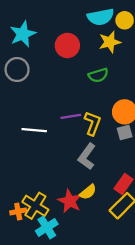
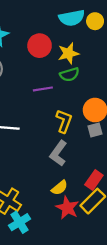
yellow star: (110, 42) -> (68, 53), moved
purple line: (71, 116) -> (43, 89), moved
red star: (70, 201) -> (67, 208), moved

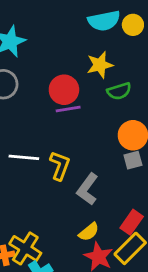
red circle: (40, 46) -> (64, 90), moved
green semicircle: (70, 74) -> (119, 91), moved
yellow L-shape: (64, 121) -> (60, 166), moved

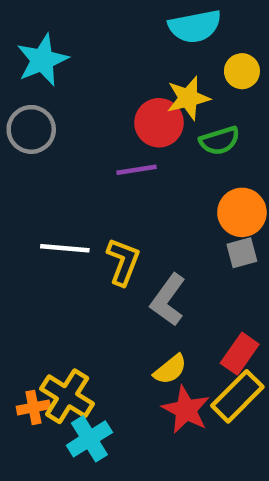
yellow circle: (133, 25) -> (242, 71), moved
red circle: (64, 90) -> (159, 123), moved

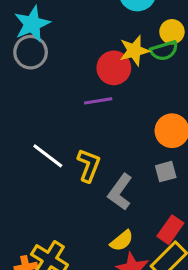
gray circle: (31, 129) -> (31, 52), moved
green semicircle: (220, 141) -> (164, 51), moved
white line: (65, 248) -> (48, 156), turned 32
gray square: (242, 253) -> (166, 172), moved

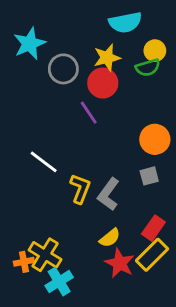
yellow star: (134, 51) -> (107, 58), moved
gray circle: (31, 52) -> (63, 69), moved
purple line: (98, 101) -> (89, 113), turned 65
yellow L-shape: (89, 165) -> (80, 189), moved

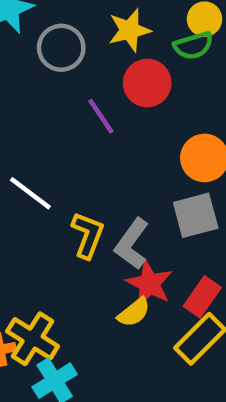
red circle: (103, 83) -> (147, 83), moved
gray square: (149, 176) -> (196, 215), size x1.5
red star: (120, 263) -> (149, 284), moved

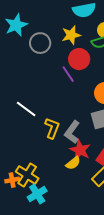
purple line: (101, 116) -> (68, 74), moved

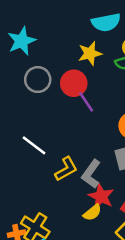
gray circle: (40, 43) -> (38, 80), moved
red circle: (79, 59) -> (74, 83), moved
yellow L-shape: (52, 128) -> (66, 169), turned 40

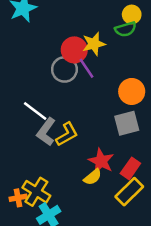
yellow star: (90, 53) -> (94, 44), moved
gray circle: (38, 80) -> (64, 69), moved
gray L-shape: (91, 174) -> (46, 132), moved

